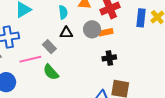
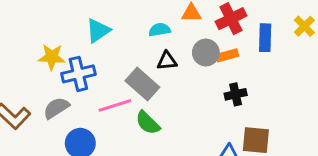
cyan semicircle: (63, 12) -> (160, 30), turned -88
blue rectangle: (141, 18) -> (265, 38), moved
gray rectangle: (49, 47) -> (142, 84), size x1.5

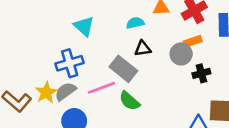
cyan triangle: (98, 31) -> (84, 26), turned -40
gray circle: (206, 53) -> (181, 54), moved
yellow star: (52, 57) -> (46, 93), moved, turned -30
gray semicircle: (56, 108) -> (65, 91), moved

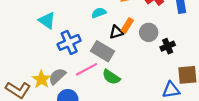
cyan semicircle: (135, 23) -> (99, 13), moved
cyan triangle: (84, 26) -> (47, 20), moved
orange rectangle: (193, 41) -> (127, 25), moved, turned -32
blue cross: (70, 63) -> (69, 42), moved

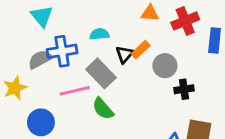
cyan semicircle: (99, 13) -> (99, 34), moved
black triangle: (116, 32) -> (125, 54), turned -48
gray semicircle: (57, 76) -> (40, 59), moved

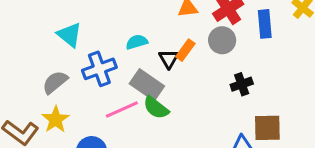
gray semicircle: (40, 59) -> (55, 82), moved
gray circle: (165, 66) -> (222, 40), moved
green semicircle: (103, 109) -> (156, 108), moved

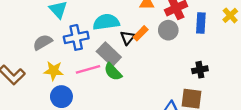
cyan semicircle: (137, 42) -> (106, 22), size x1.6
black cross: (242, 84) -> (200, 70), moved
yellow star: (56, 119) -> (54, 71), moved, turned 30

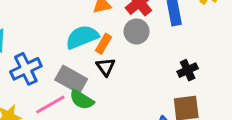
cyan semicircle: (106, 22) -> (82, 37), moved
black triangle: (128, 38) -> (106, 67), moved

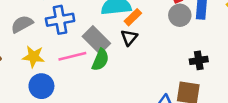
gray circle: (136, 31) -> (180, 15), moved
green semicircle: (82, 100) -> (100, 60), turned -115

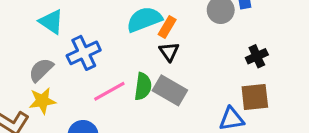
gray rectangle: (96, 40) -> (170, 90), moved
yellow star: (33, 57) -> (42, 101), moved

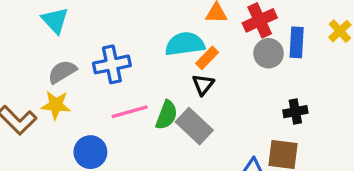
cyan triangle: (51, 22) -> (55, 20), moved

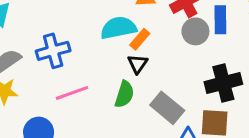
black cross: (295, 112) -> (223, 83), size x1.6
green semicircle: (167, 115) -> (124, 94), moved
gray rectangle: (194, 126) -> (167, 108), moved

